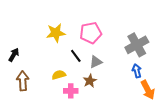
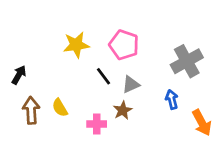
pink pentagon: (91, 33) -> (124, 45), turned 30
blue arrow: (137, 71) -> (172, 99), moved
yellow semicircle: (59, 75) -> (60, 108), moved, turned -104

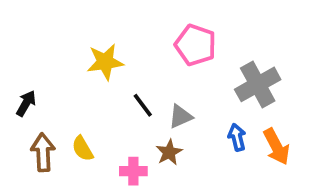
pink pentagon: (124, 45) -> (196, 45), moved
orange arrow: (202, 123) -> (277, 147), moved

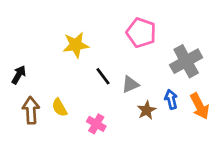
brown star: (169, 152) -> (147, 110), moved
pink cross: (133, 171) -> (96, 124), turned 30

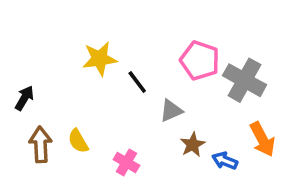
pink pentagon: (141, 33) -> (200, 60), moved
gray cross: (186, 61) -> (245, 80), turned -32
black line: (103, 76) -> (137, 82), moved
blue arrow: (171, 99) -> (225, 161), moved, turned -54

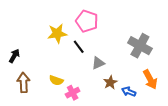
pink pentagon: (200, 60) -> (87, 21), moved
yellow semicircle: (78, 141) -> (56, 80), moved, turned -40
pink cross: (126, 162) -> (73, 93), turned 32

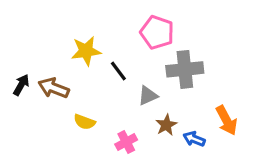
pink pentagon: (87, 21) -> (157, 32), moved
gray cross: (140, 46) -> (185, 69), moved, turned -35
brown arrow: (24, 82) -> (54, 88), moved, turned -66
pink cross: (73, 93) -> (126, 142), moved

